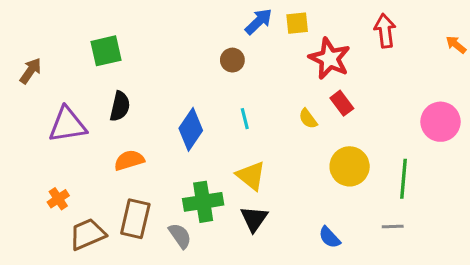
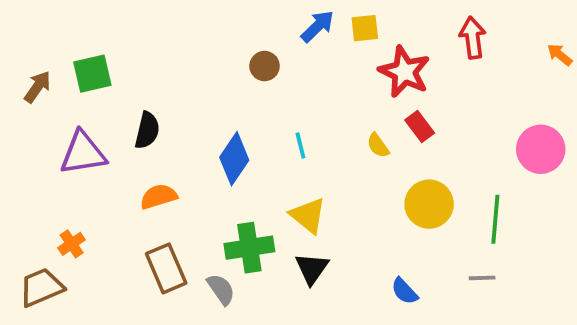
green square: (106, 51) -> (92, 74), moved
brown circle: (232, 60) -> (265, 66), moved
brown rectangle: (135, 219) -> (166, 268), turned -36
brown trapezoid: (88, 234) -> (41, 287), moved

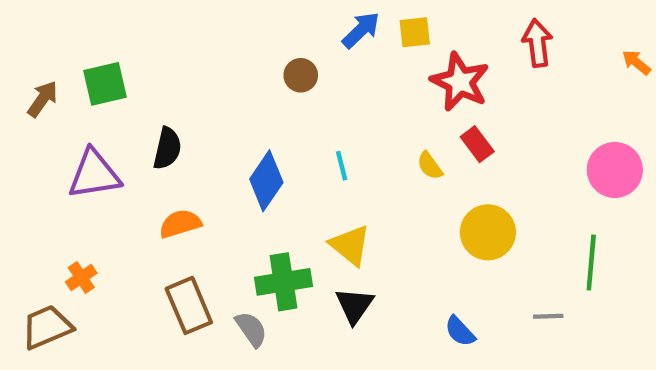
green line: (495, 219) -> (591, 262), moved

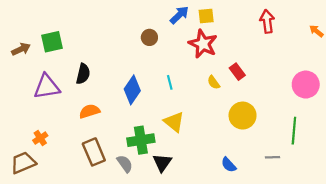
red star: (460, 82) -> (203, 44), moved
brown arrow: (43, 99) -> (21, 49), turned 30
black triangle: (355, 305) -> (162, 163), moved

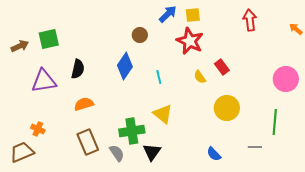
blue diamond: (132, 90) -> (125, 66), moved
orange cross: (40, 138) -> (38, 129), turned -32

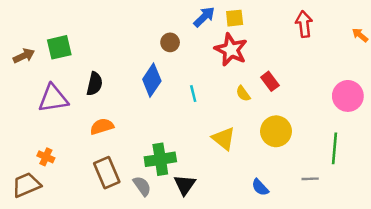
yellow triangle: (163, 114) -> (224, 139), moved

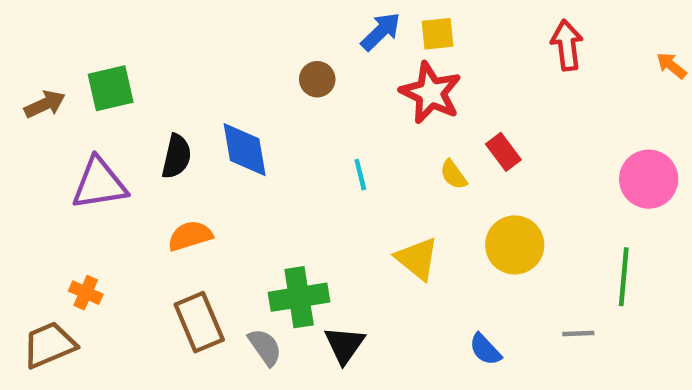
blue diamond: (152, 80) -> (245, 150), moved, turned -44

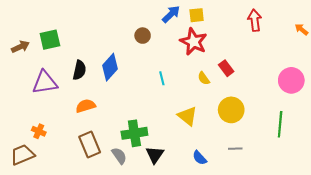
blue diamond: (245, 150) -> (110, 67), turned 52
gray line: (578, 333) -> (235, 149), moved
blue semicircle: (485, 349) -> (200, 158), moved

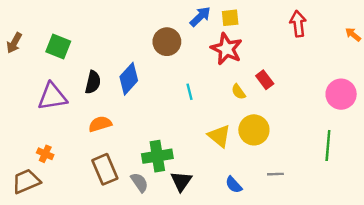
brown circle: (143, 36) -> (167, 42), size x1.5
green square: (50, 40) -> (58, 46), turned 35
brown arrow: (20, 47) -> (14, 43), moved, turned 144
yellow circle: (231, 110) -> (254, 130), moved

